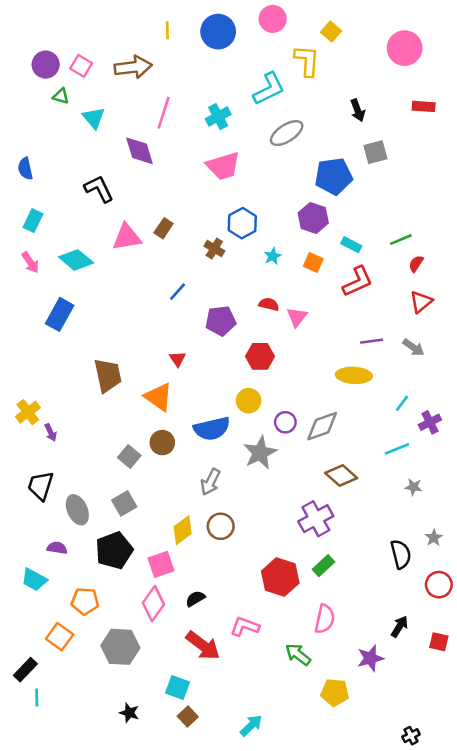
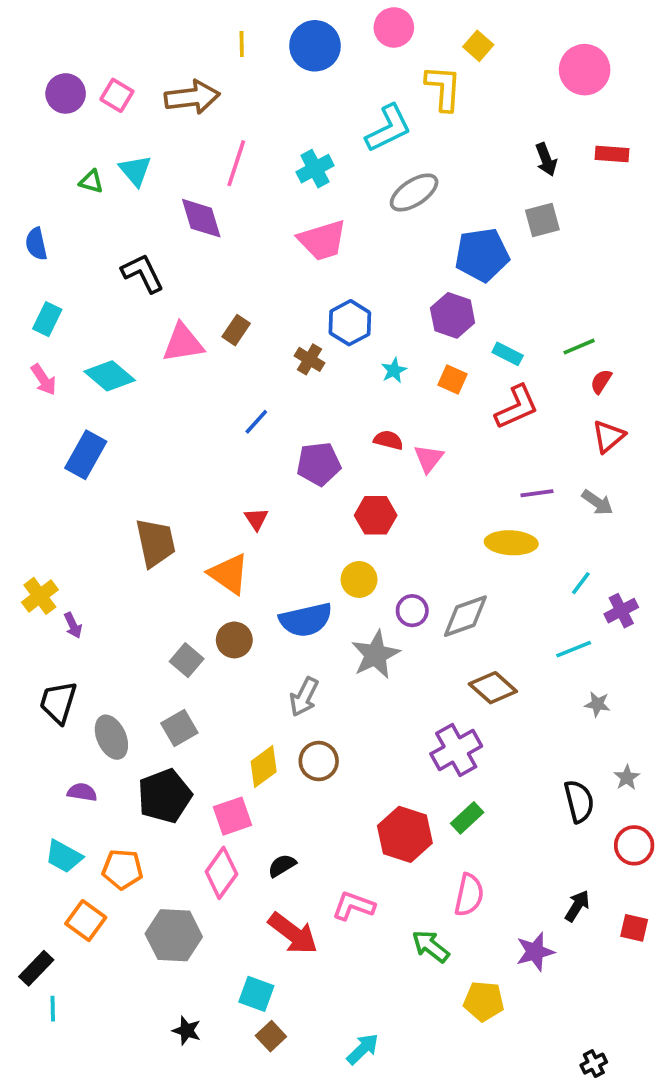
green triangle: (61, 96) -> (91, 182), moved
black arrow: (358, 110) -> (546, 159), moved
cyan trapezoid: (34, 580) -> (64, 856), moved

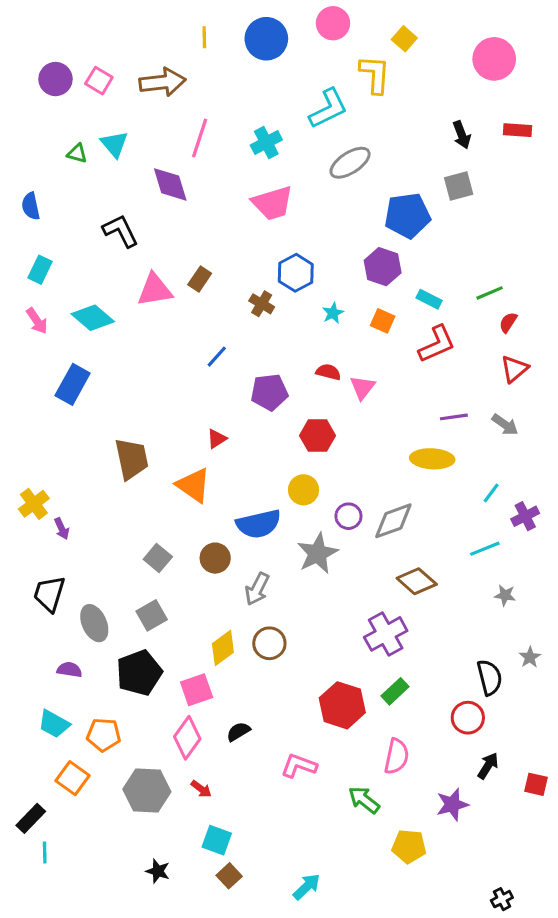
red triangle: (256, 519) -> (217, 439), turned 30
brown circle: (234, 640) -> (215, 558), moved
red circle: (634, 845) -> (468, 718), moved
red arrow: (293, 933) -> (201, 789), moved, size x0.5

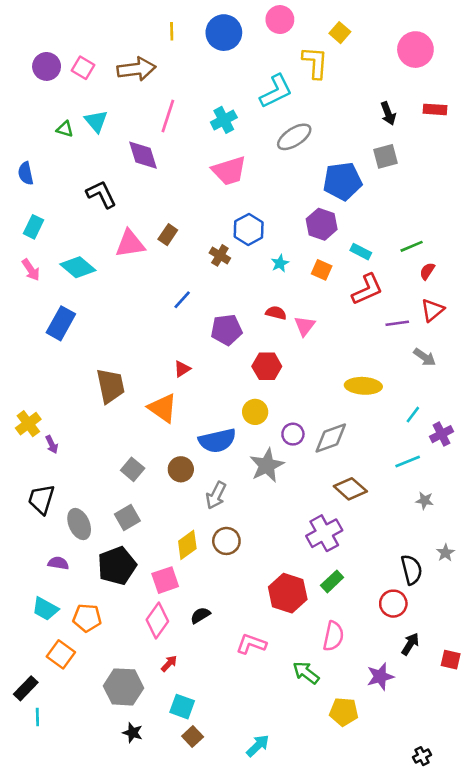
purple line: (454, 417) -> (397, 323), moved
red arrow: (201, 789) -> (169, 664), turned -84
gray hexagon: (147, 791) -> (123, 687), moved

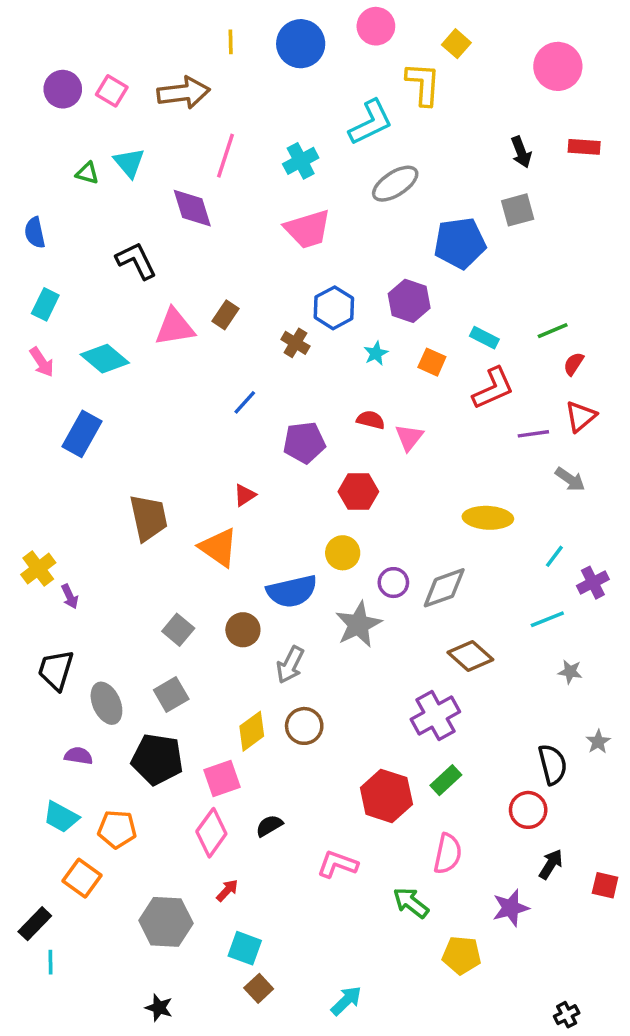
purple hexagon: (322, 224) -> (409, 301), moved
black pentagon: (117, 566) -> (157, 759), turned 30
black star: (133, 733) -> (159, 1008), moved

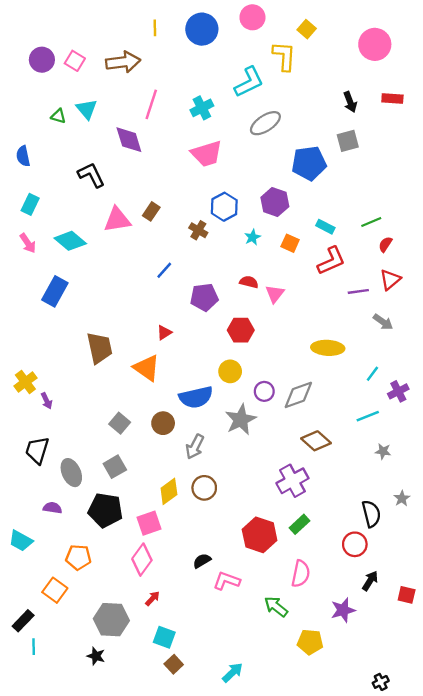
cyan trapezoid: (61, 817) -> (21, 541), moved
black semicircle: (269, 826) -> (202, 561), moved
black star: (159, 1008) -> (96, 656), moved

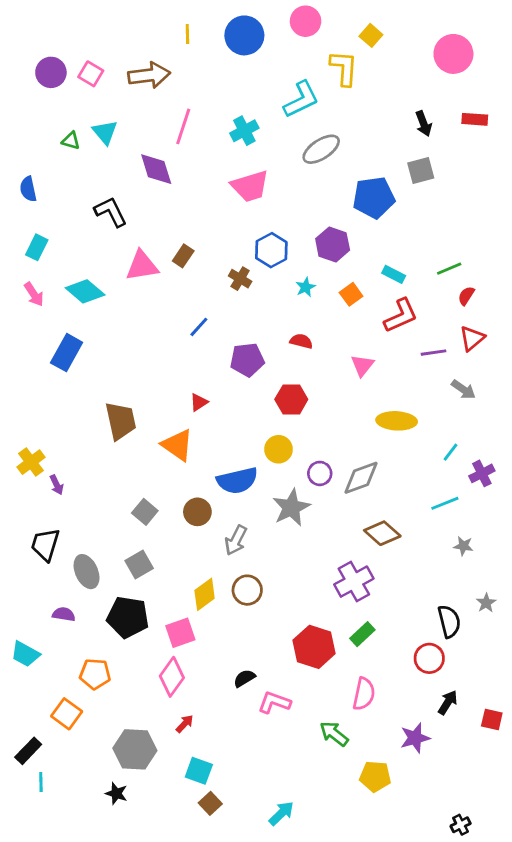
orange square: (290, 243) -> (351, 294), turned 30
pink triangle: (275, 294) -> (362, 365), moved

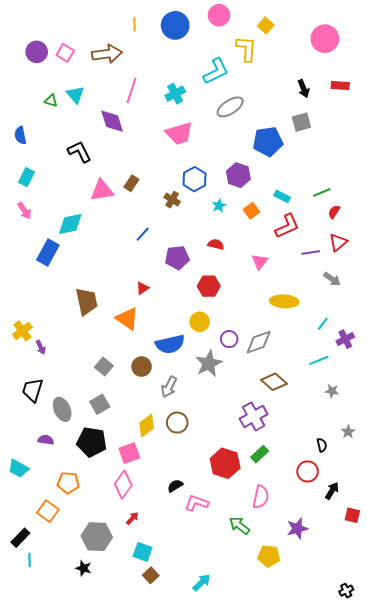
cyan diamond: (85, 291) -> (70, 224), moved, turned -52
black semicircle: (449, 621) -> (322, 445), size x0.6
black arrow: (448, 702) -> (332, 491), moved
black cross: (461, 825) -> (346, 591), moved

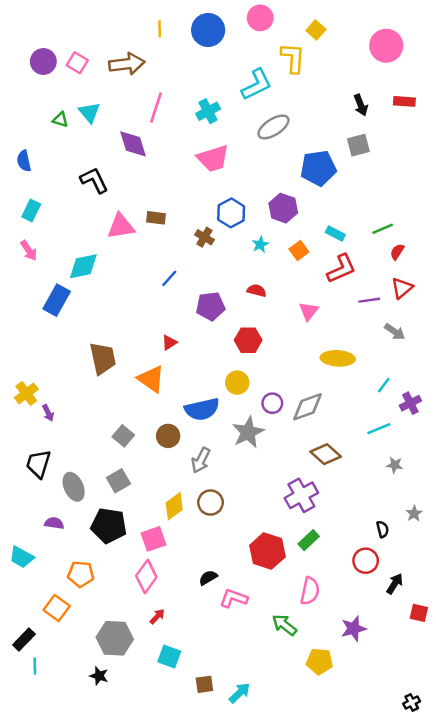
brown rectangle: (131, 183) -> (156, 218), turned 63
brown square: (151, 575) -> (204, 684), moved, turned 35

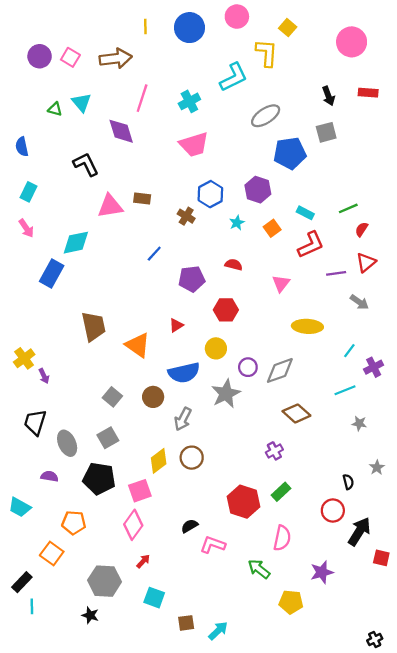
gray ellipse: (274, 127) -> (266, 116), moved
red triangle: (169, 343) -> (176, 325), moved
purple cross: (301, 495) -> (274, 451), size x0.6
black arrow: (395, 584) -> (359, 531), size x1.5

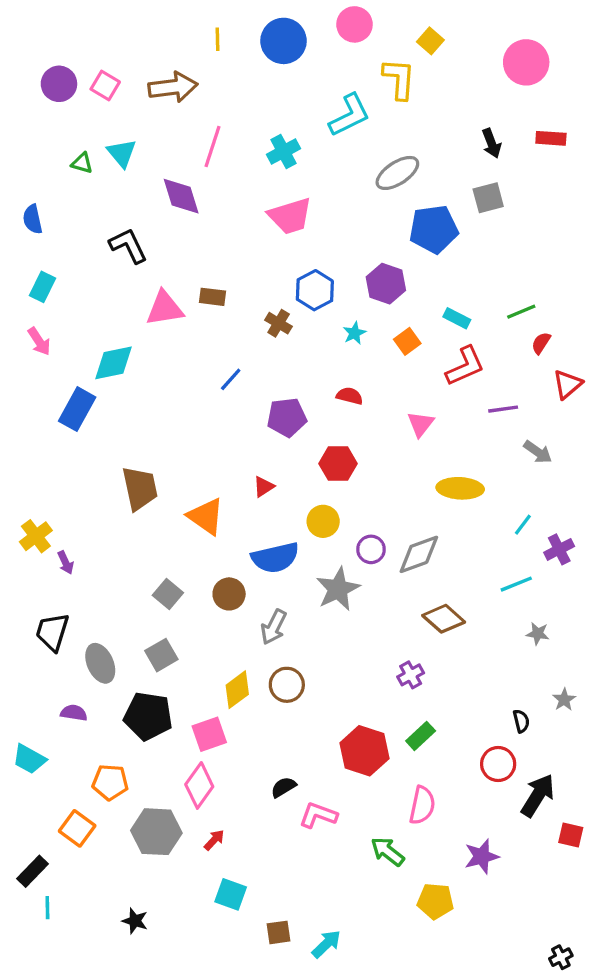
red triangle: (366, 262) -> (567, 384), moved
gray hexagon: (105, 581) -> (156, 832), moved

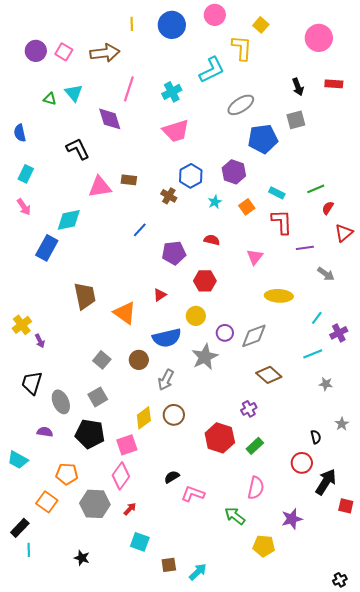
red L-shape: (465, 366) -> (282, 222), turned -68
red hexagon: (364, 751) -> (220, 438), moved

